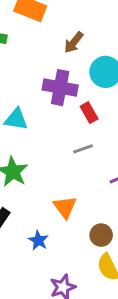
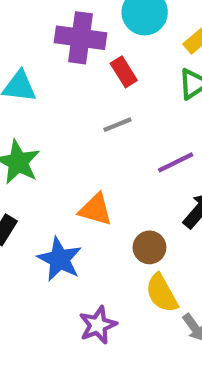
orange triangle: (65, 207) -> (95, 210), turned -35
blue star: (38, 240) -> (60, 259), size x1.5

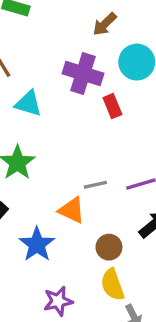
gray line: (117, 125) -> (95, 185), moved

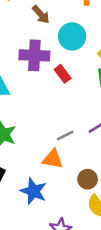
brown arrow: (105, 24) -> (41, 15), turned -72

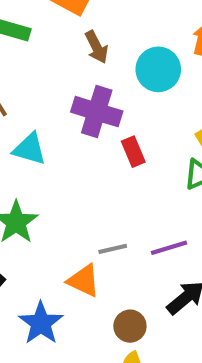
brown arrow: (41, 15) -> (97, 47), moved
cyan circle: (72, 36) -> (158, 69), moved

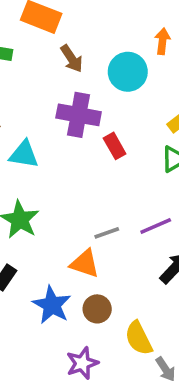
brown circle: (130, 326) -> (97, 309), moved

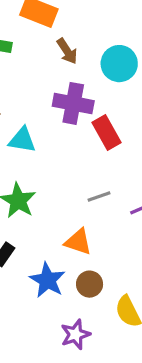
red rectangle: (115, 146) -> (107, 133), size x1.4
gray line: (107, 233) -> (99, 196), moved

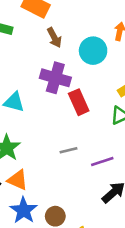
orange triangle: (78, 242) -> (18, 180), moved

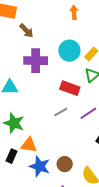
cyan circle: (93, 51) -> (69, 51), moved
red rectangle: (79, 102) -> (70, 88), moved, turned -30

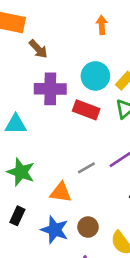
red rectangle: (70, 88) -> (86, 110), moved
gray line: (61, 112) -> (86, 168), moved
orange triangle: (29, 145) -> (61, 192), moved

